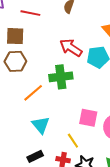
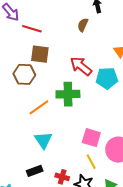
red line: (30, 13) -> (32, 29), moved
brown square: (15, 36) -> (40, 54), moved
yellow line: (73, 141) -> (91, 162), moved

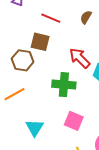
red line: (32, 29) -> (51, 18), moved
orange line: (39, 107) -> (15, 94), moved
pink square: (91, 138) -> (74, 121), moved

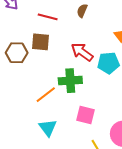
brown hexagon: (23, 60) -> (17, 53), moved
orange line: (15, 94) -> (46, 95), moved

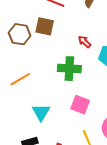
red arrow: (82, 52) -> (85, 42), size x0.6
orange line: (46, 95) -> (20, 79), moved

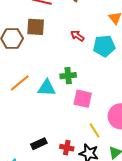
green cross: (69, 69) -> (68, 76), moved, size x0.7
cyan triangle: (41, 112) -> (47, 88), moved, turned -48

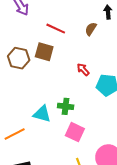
orange line: (20, 83) -> (15, 134), moved

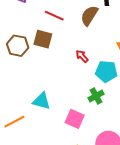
brown semicircle: (91, 29) -> (89, 16), size x1.5
green cross: (66, 106) -> (96, 96), moved, turned -35

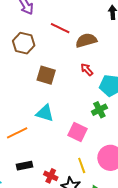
brown semicircle: (89, 16) -> (86, 40), moved, turned 40
brown square: (43, 39) -> (46, 75), moved
brown hexagon: (18, 46) -> (24, 43), moved

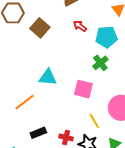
brown square: (46, 75) -> (40, 28), moved, turned 36

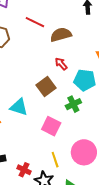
brown square: (40, 28) -> (46, 86), moved

